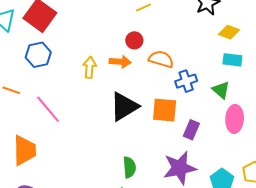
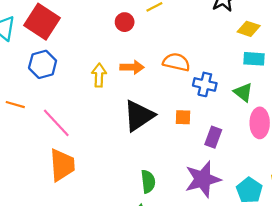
red circle: (134, 40) -> (125, 22), moved
blue cross: (186, 81) -> (205, 84), turned 35
orange square: (165, 110) -> (183, 117), size x0.6
orange trapezoid: (25, 150) -> (62, 165), moved

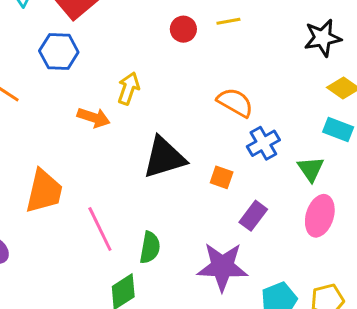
orange arrow: (132, 67) -> (94, 118), moved
blue cross: (205, 84) -> (263, 143), turned 30
pink line: (56, 123) -> (100, 229), moved

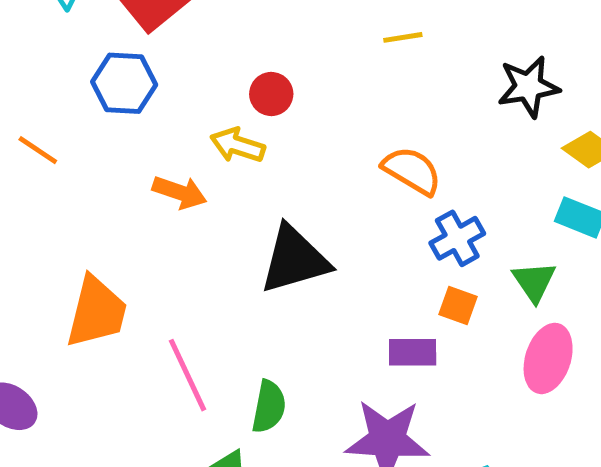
red circle: (183, 29) -> (271, 94), moved
black star: (323, 38) -> (528, 87), moved
yellow arrow: (129, 88) -> (237, 145), turned -92
orange square: (222, 177) -> (458, 305), moved
purple rectangle: (253, 216) -> (413, 352), moved, turned 52

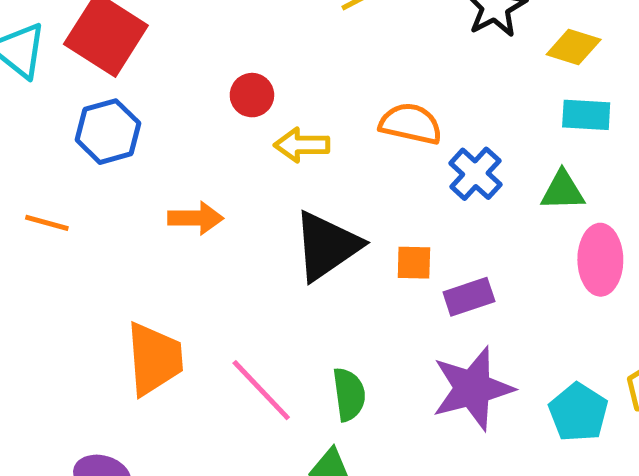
yellow arrow: (237, 145) -> (302, 145), moved
green triangle: (534, 282) -> (563, 191), turned -39
orange square: (458, 305) -> (414, 263), moved

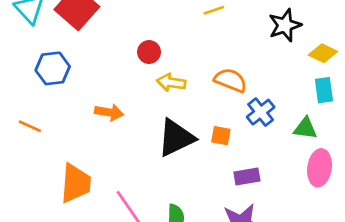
cyan rectangle: (586, 115) -> (324, 90), turned 70
blue hexagon: (108, 132) -> (53, 68), moved
orange line: (47, 223) -> (30, 126), moved
orange square: (414, 263) -> (221, 136), moved

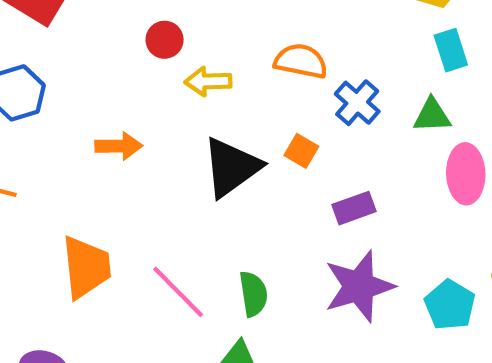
orange square: (221, 136) -> (301, 151), turned 30

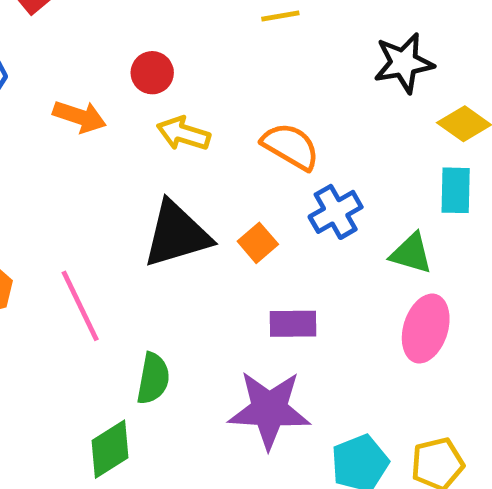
orange arrow: (119, 146) -> (80, 117), moved
pink line: (178, 292) -> (80, 306), moved

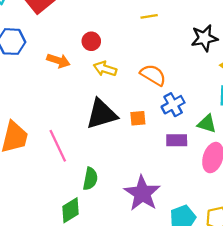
orange square: (258, 243) -> (138, 118), turned 35
purple rectangle: (293, 324) -> (177, 140), moved
purple star: (269, 410) -> (142, 193), turned 30

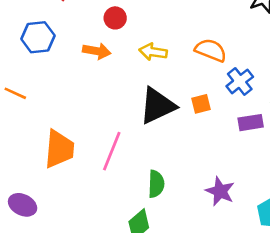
red circle: (91, 41) -> (115, 18), moved
pink line: (58, 146) -> (112, 151), turned 56
purple star: (142, 193) -> (220, 191), size x0.7

